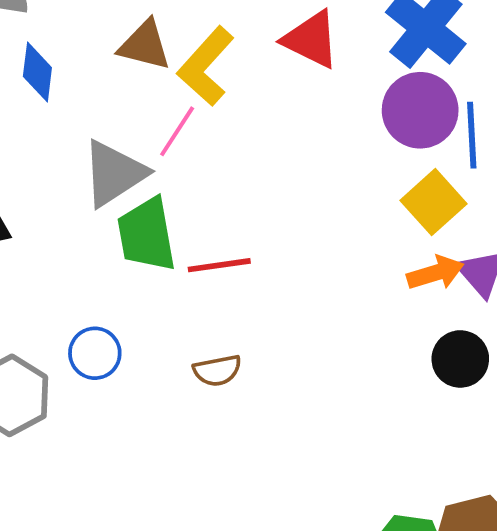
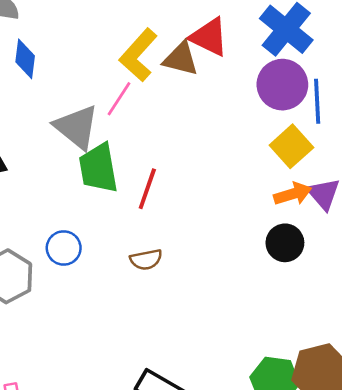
brown triangle: (145, 45) -> (181, 59), moved
gray triangle: (114, 173) -> (77, 127), turned -48
red line: (219, 265) -> (147, 189), turned -63
black circle: (460, 359) -> (285, 243), moved

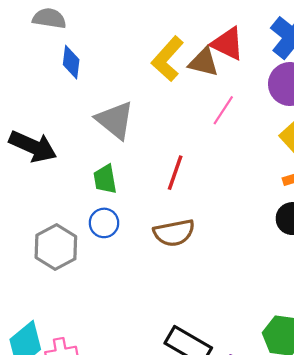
pink line: (119, 99) -> (223, 110), moved
green trapezoid: (98, 168) -> (105, 179), moved, size x0.7
brown semicircle: (146, 260) -> (174, 233), size x1.5

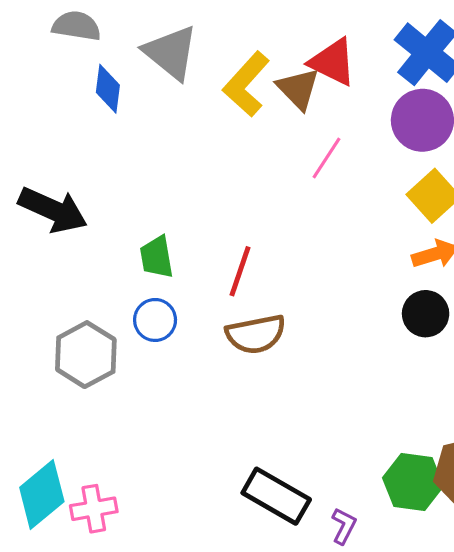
brown triangle: (204, 62) -> (298, 89), turned 32
gray triangle: (115, 120) -> (171, 53), moved
red line: (175, 173) -> (240, 271), moved

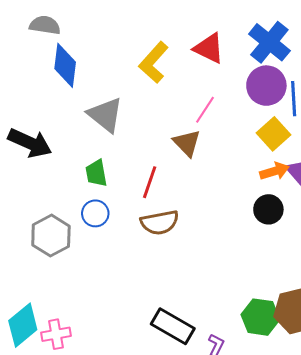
gray triangle: (171, 53) -> (105, 115), moved
blue diamond: (108, 89) -> (65, 65), size x1.4
brown triangle: (298, 89) -> (187, 143), moved

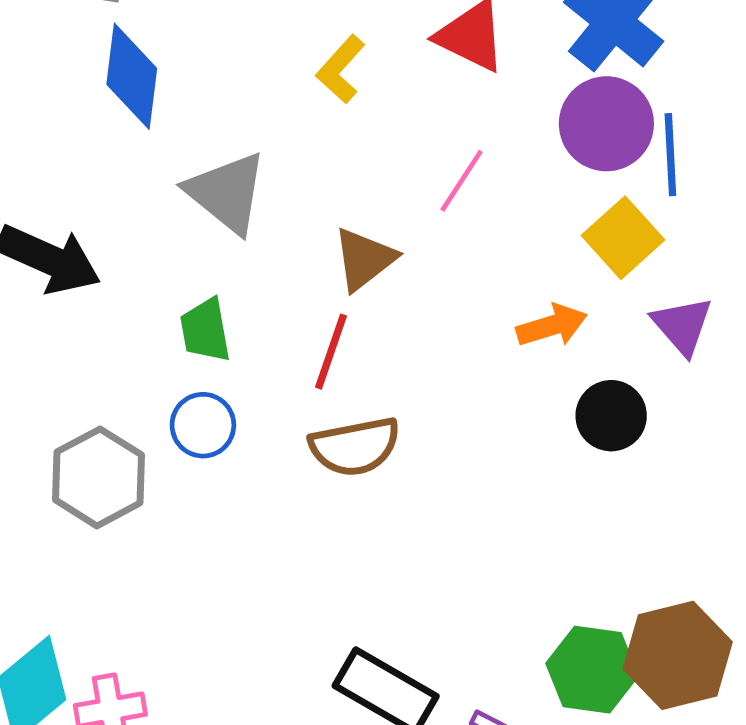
yellow L-shape: (154, 62) -> (341, 69), size x0.7
brown triangle: (187, 143) -> (364, 259), moved, turned 36
orange arrow: (274, 171) -> (552, 326), moved

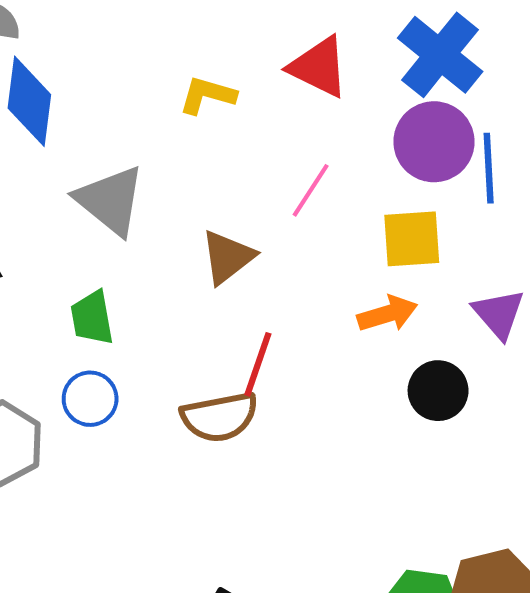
yellow L-shape: (341, 69) -> (207, 95), turned 64
yellow square: (623, 238) -> (412, 239), moved, turned 38
red line: (331, 352) -> (258, 364), moved

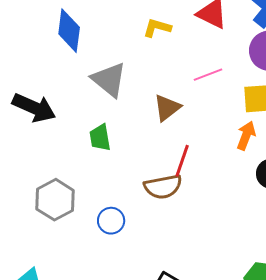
pink line: (311, 190) -> (208, 75), turned 36
orange arrow: (387, 314) -> (246, 136), turned -52
blue circle: (90, 399) -> (111, 221), moved

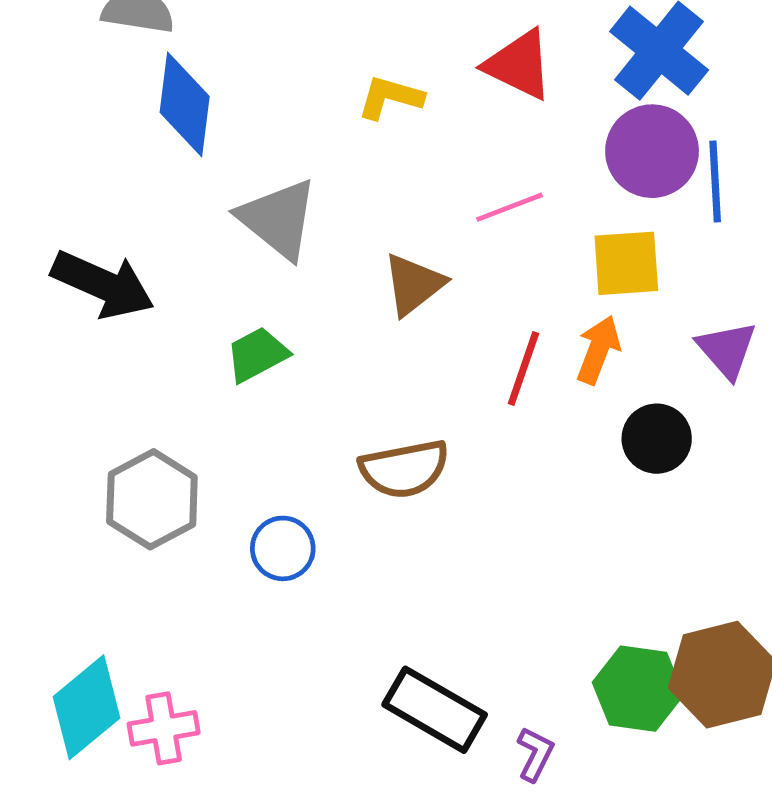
green trapezoid: (100, 138) -> (257, 354), turned 72
red line: (182, 161) -> (523, 368), moved

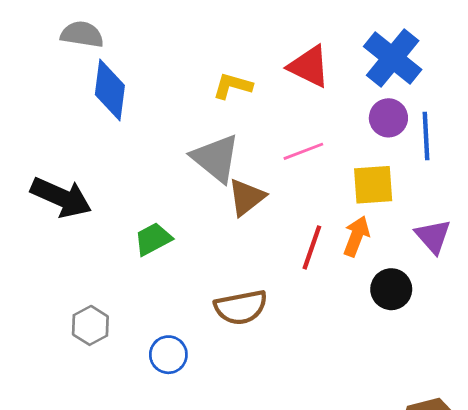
purple circle: (652, 151) -> (388, 118), size x0.7
gray triangle: (278, 219) -> (216, 158), moved
gray hexagon: (152, 499) -> (90, 325), size x0.7

